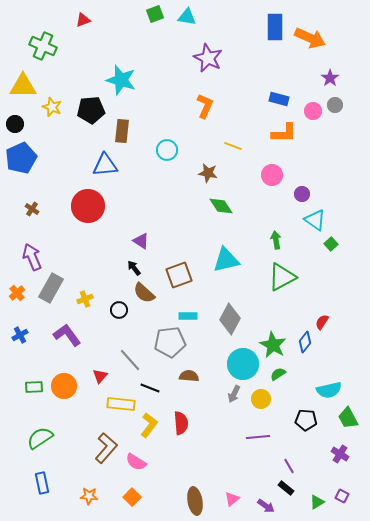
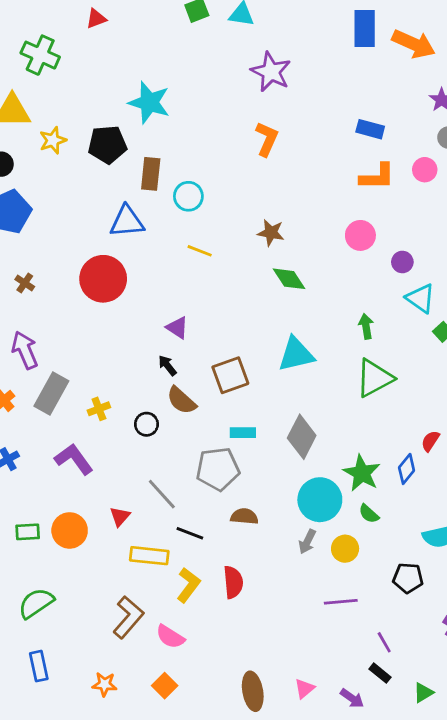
yellow star: (52, 107) -> (53, 140), turned 30
pink circle: (313, 111) -> (425, 170), moved
yellow line: (233, 146) -> (200, 251), moved
cyan circle: (167, 150) -> (188, 196), moved
green semicircle: (278, 374) -> (369, 514), turned -105

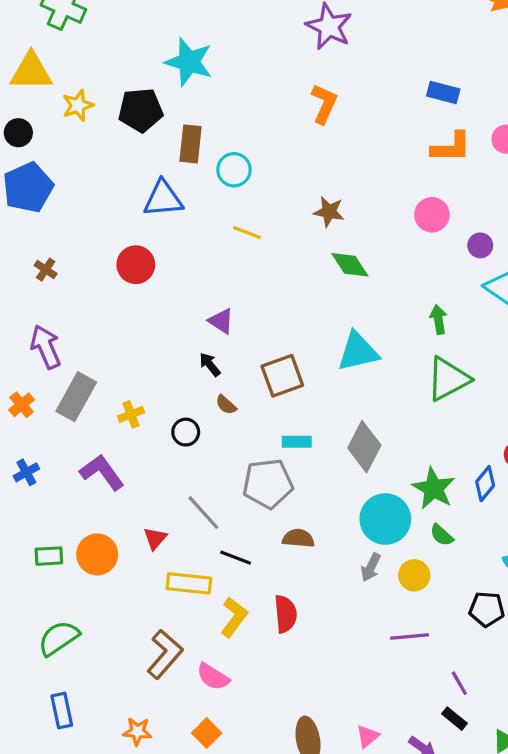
red circle: (103, 279) -> (136, 265), size x0.7
brown semicircle: (181, 400) -> (226, 405), size x0.6

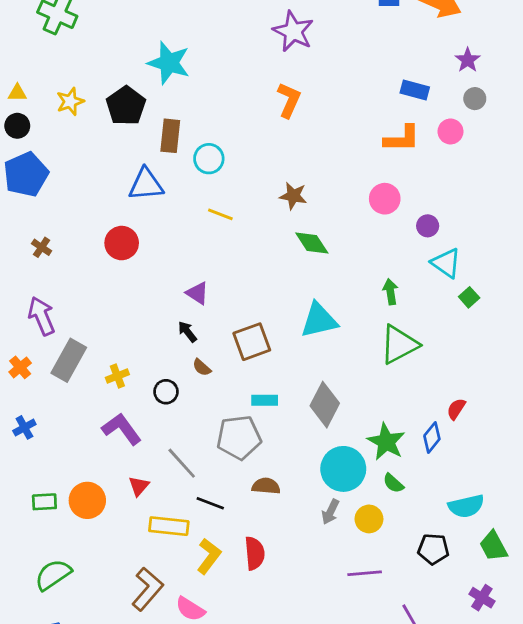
yellow triangle: (31, 72) -> (17, 93), moved, size x0.5
blue rectangle: (443, 92) -> (415, 90), moved
black pentagon: (141, 110) -> (126, 106), turned -30
purple L-shape: (102, 472) -> (122, 429), moved

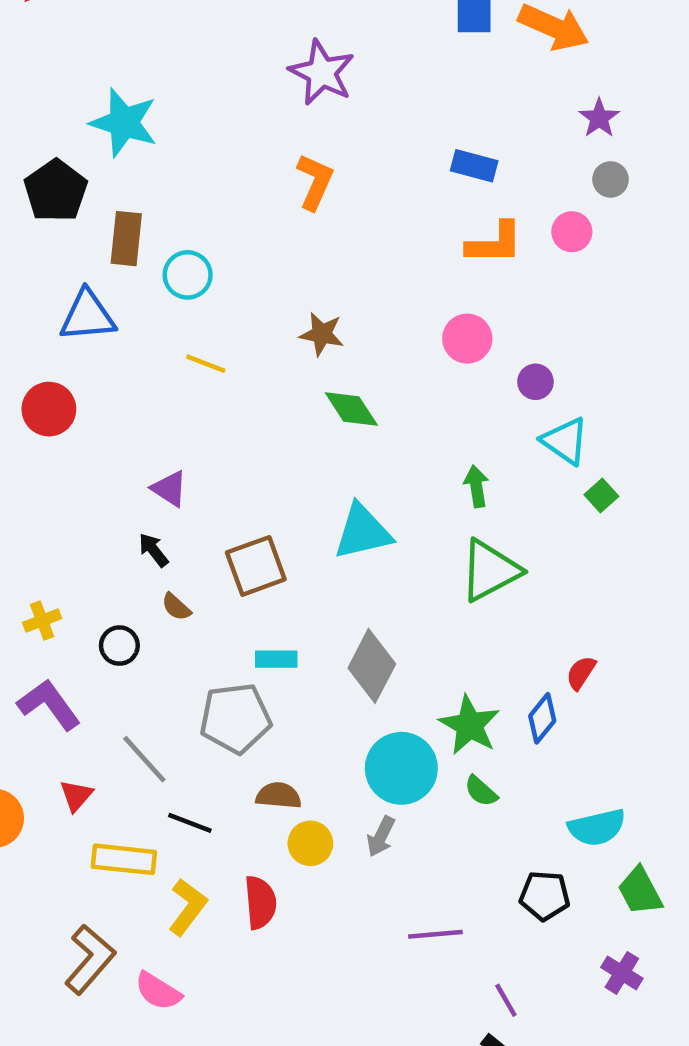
blue rectangle: (415, 90) -> (474, 166), moved
yellow circle: (369, 519) -> (310, 843), moved

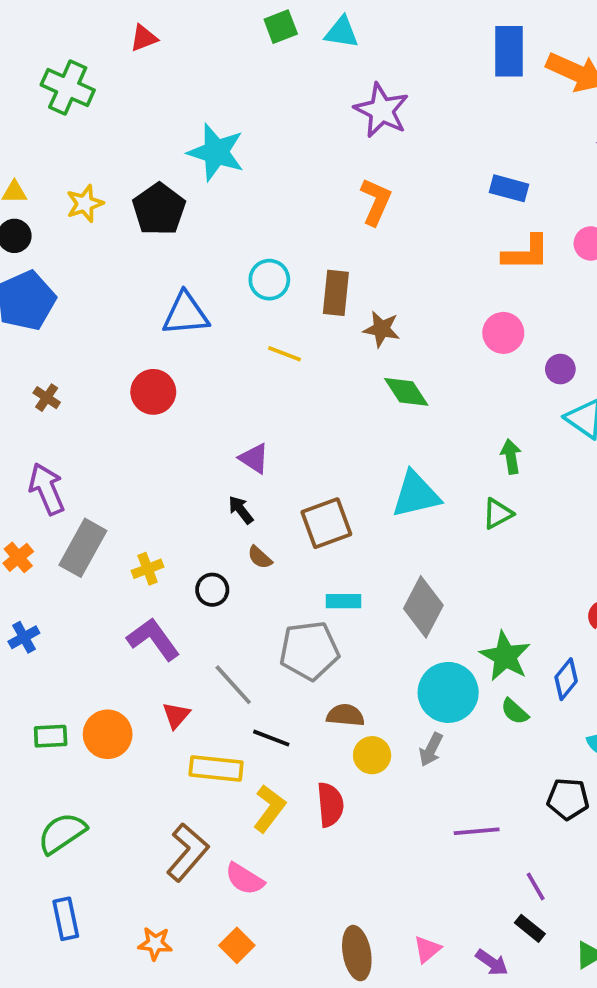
brown rectangle: (126, 239) -> (336, 293), moved
green triangle: (490, 570) -> (498, 514), moved, size x0.6
blue diamond: (542, 718) -> (566, 679), moved

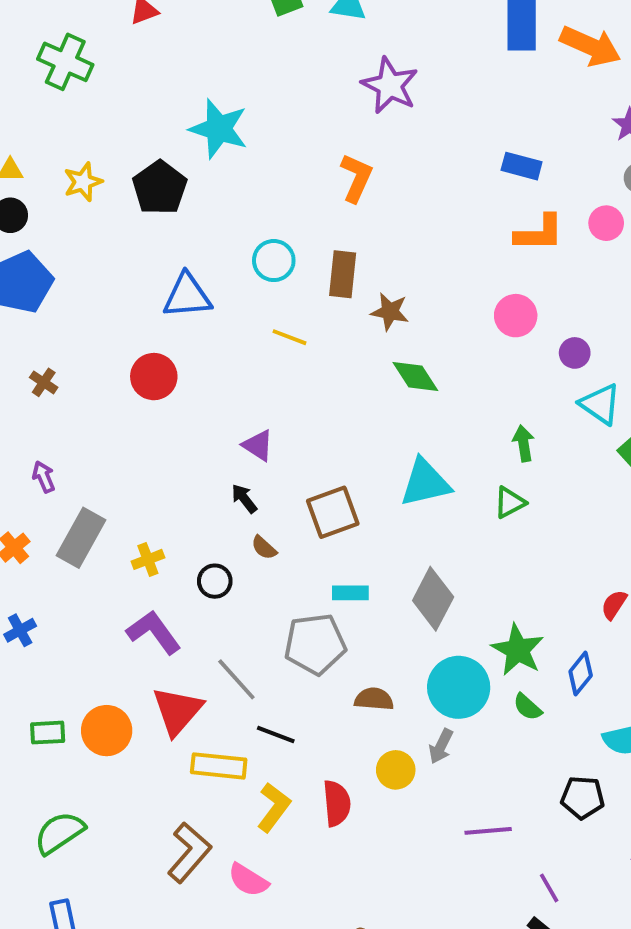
orange L-shape: (376, 202) -> (356, 178), moved
purple arrow: (47, 489) -> (44, 477), size x0.6
red triangle: (176, 715) -> (177, 711), size x1.8
brown semicircle: (345, 715) -> (374, 699), moved
yellow circle: (372, 755) -> (396, 770), moved

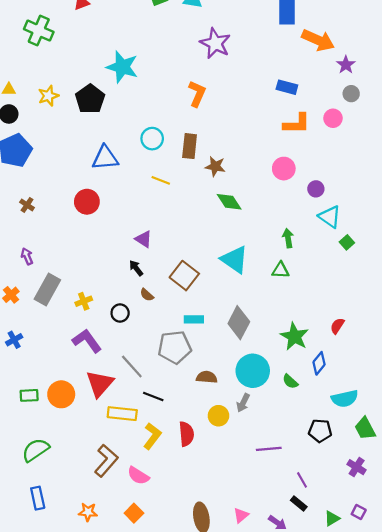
orange arrow: (590, 46) -> (318, 40), moved
cyan triangle: (425, 483) -> (235, 259), turned 48
green triangle: (510, 502) -> (281, 270), turned 30
brown square: (333, 512) -> (184, 276), turned -32
green star: (518, 650) -> (294, 337), moved

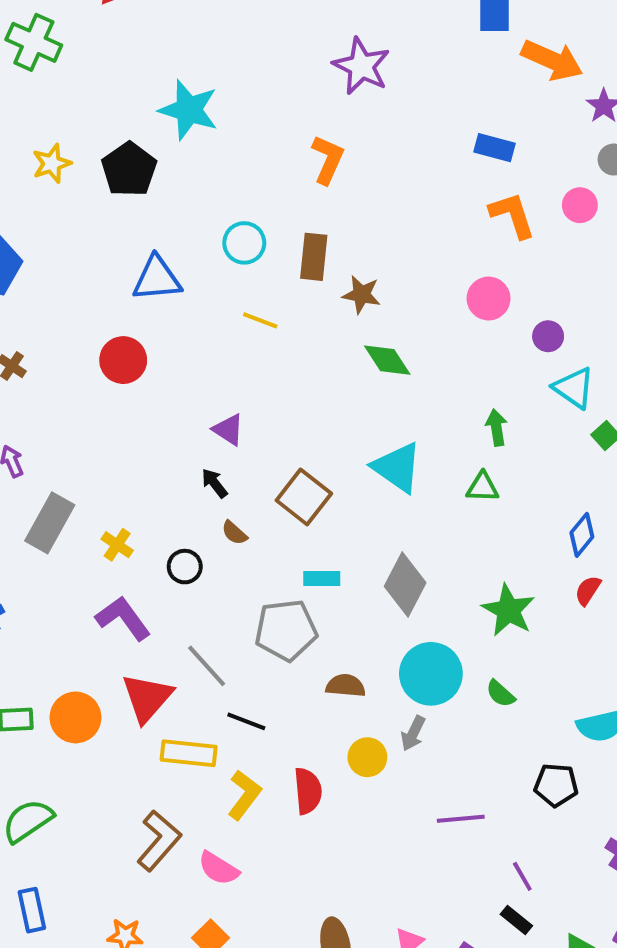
orange L-shape: (297, 124) -> (512, 215), turned -108
yellow cross: (84, 301) -> (117, 545), turned -35
blue diamond: (319, 363) -> (582, 535), moved

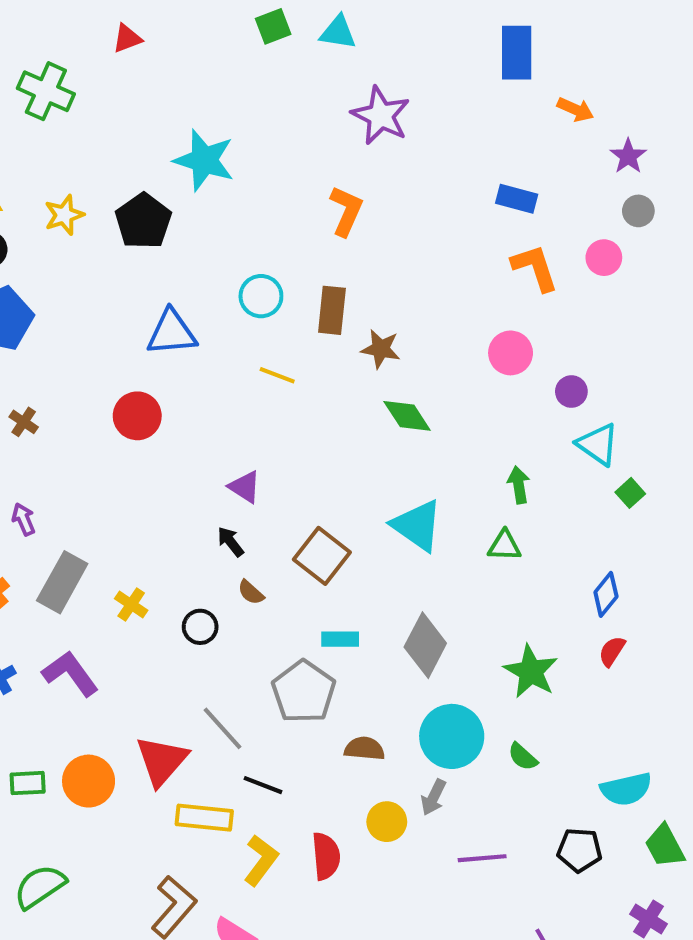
orange arrow: (552, 60) -> (575, 109), size x0.6
purple L-shape: (123, 618) -> (70, 674), moved
gray pentagon: (286, 630) -> (304, 692), turned -30
purple line: (461, 819) -> (482, 858), moved

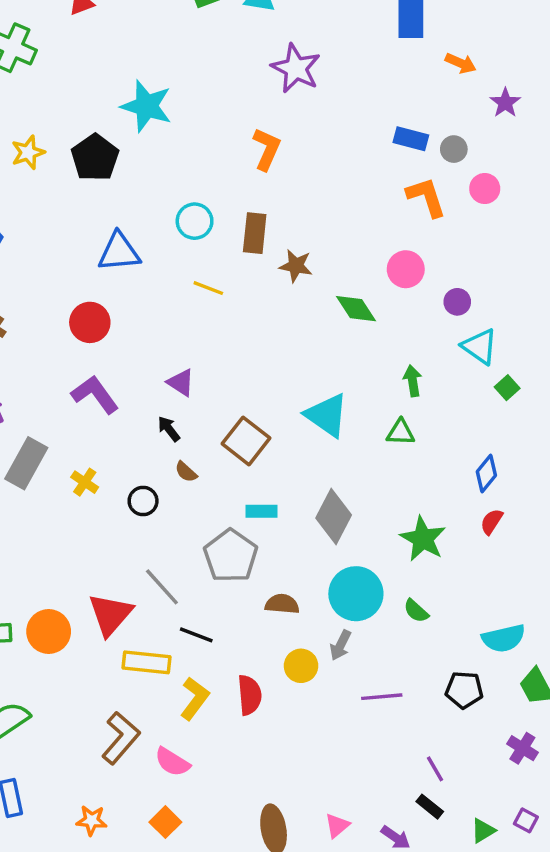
gray circle: (638, 211) -> (454, 149), moved
green diamond: (407, 416) -> (356, 309), moved
purple L-shape: (70, 674) -> (95, 395), moved

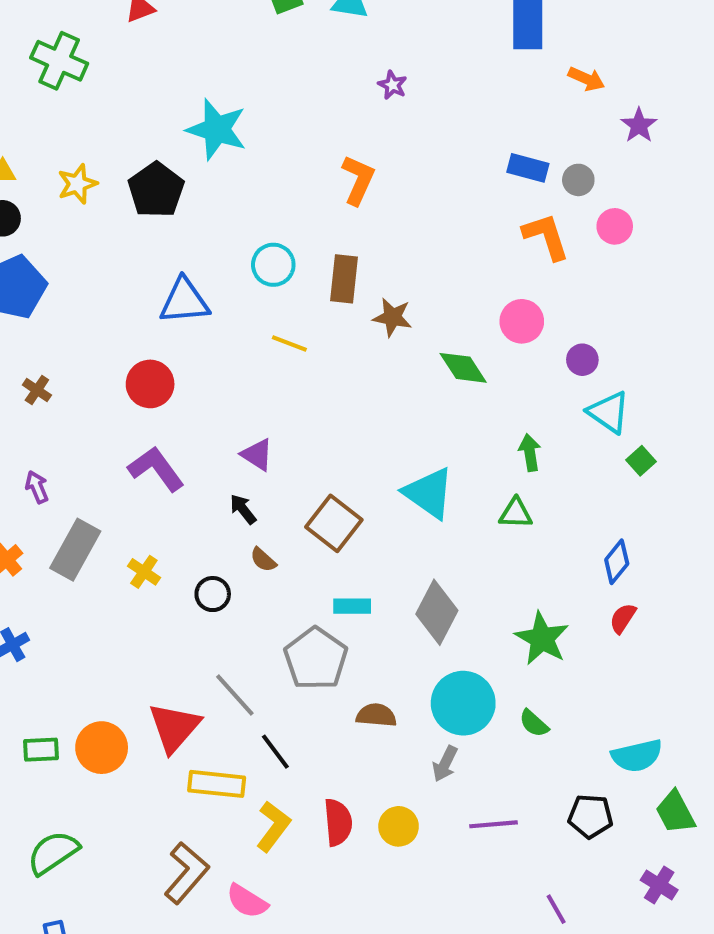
purple star: (296, 68) -> (392, 85), size x0.5
black line: (196, 635) -> (275, 752), turned 32
yellow circle: (301, 666) -> (399, 826), moved

